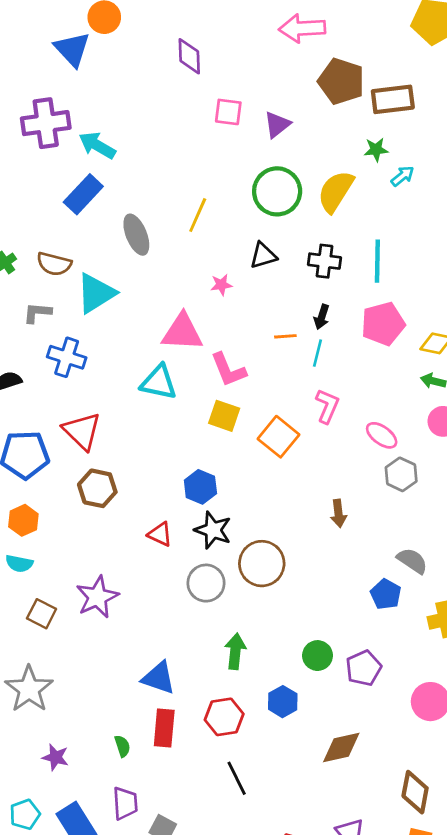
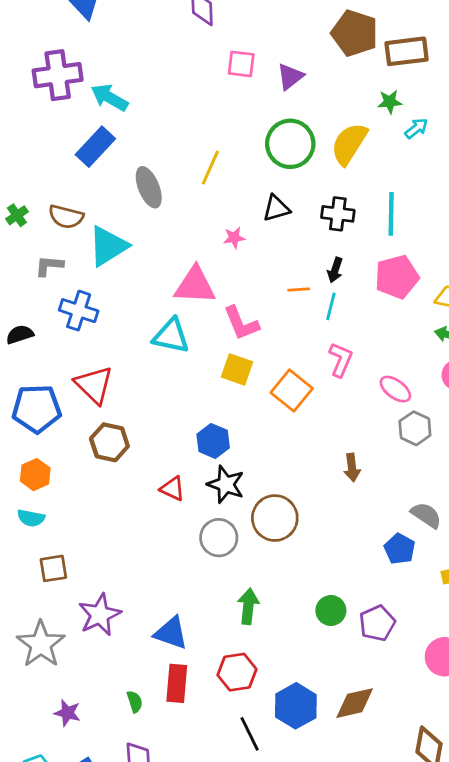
purple star: (97, 597) -> (100, 615), moved
brown square: (42, 614) -> (53, 568), turned -36
blue hexagon: (283, 702) -> (296, 706), moved, size x1.4

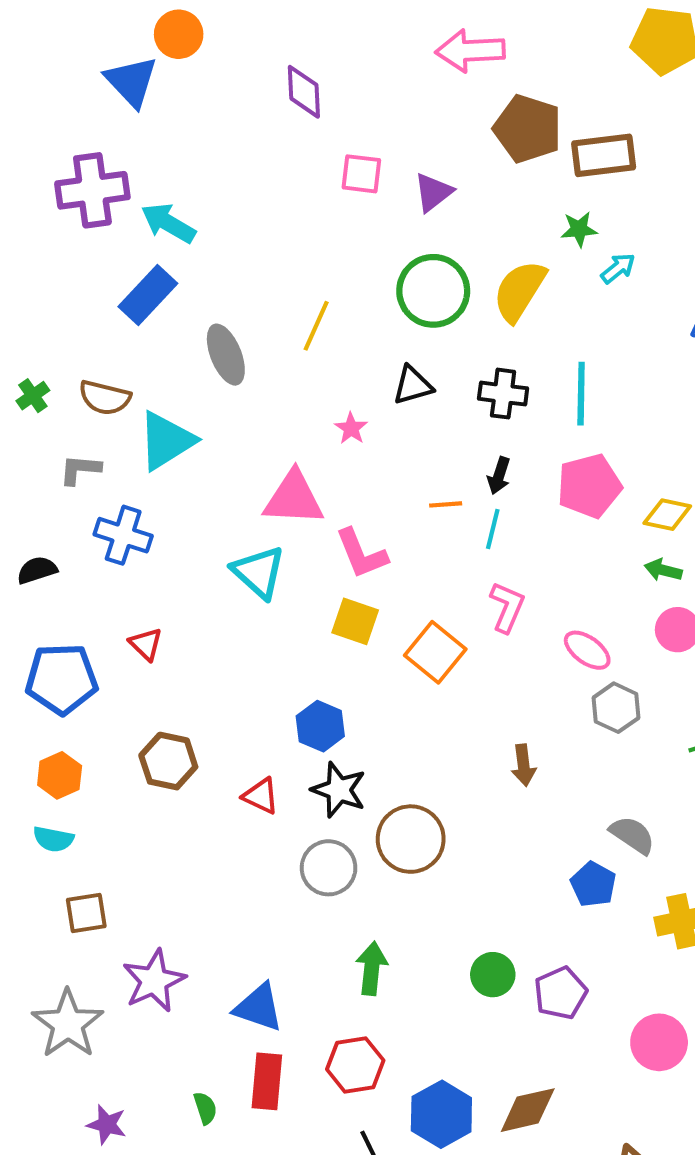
pink star: (234, 238) -> (351, 428), turned -30
cyan triangle: (171, 336) -> (259, 572), turned 30
red triangle: (94, 385) -> (146, 644), size x0.6
brown hexagon: (109, 442) -> (168, 761), moved

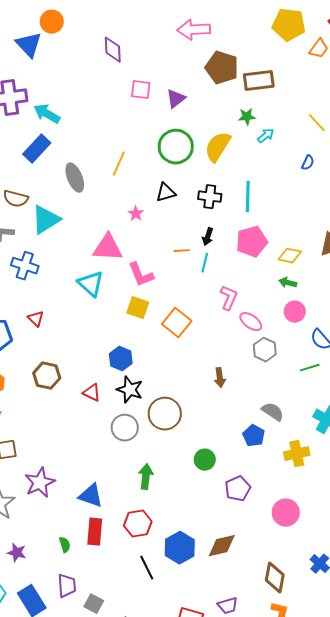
pink L-shape: (507, 607) -> (229, 298), moved
green circle: (493, 975) -> (205, 460), moved

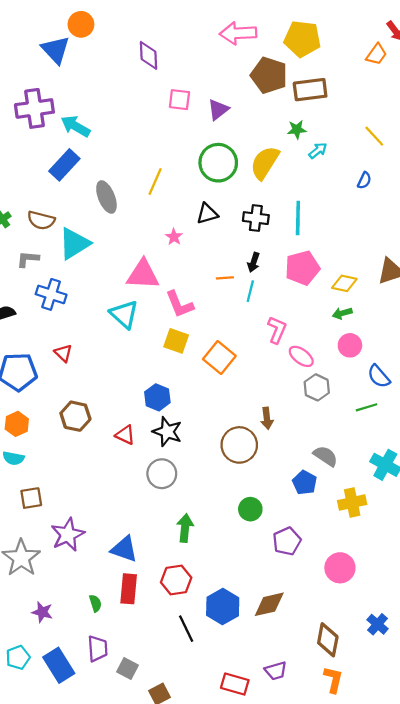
yellow pentagon: (289, 25) -> (302, 39), moved
green arrow: (288, 283) -> (342, 313), turned -30
brown circle: (165, 414) -> (239, 445), moved

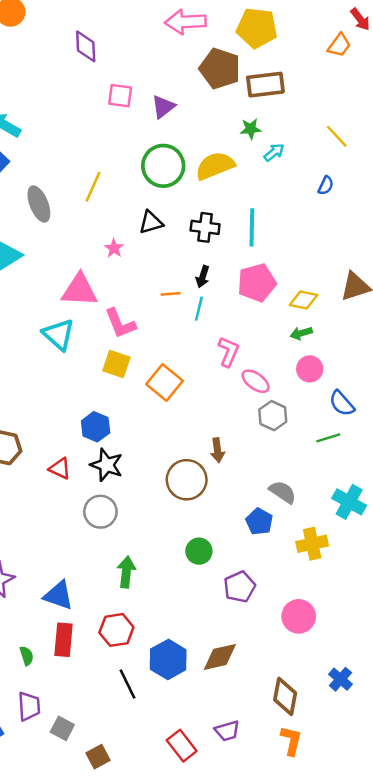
yellow semicircle: (265, 163) -> (215, 166), turned 36
red rectangle: (235, 684) -> (182, 746), turned 36

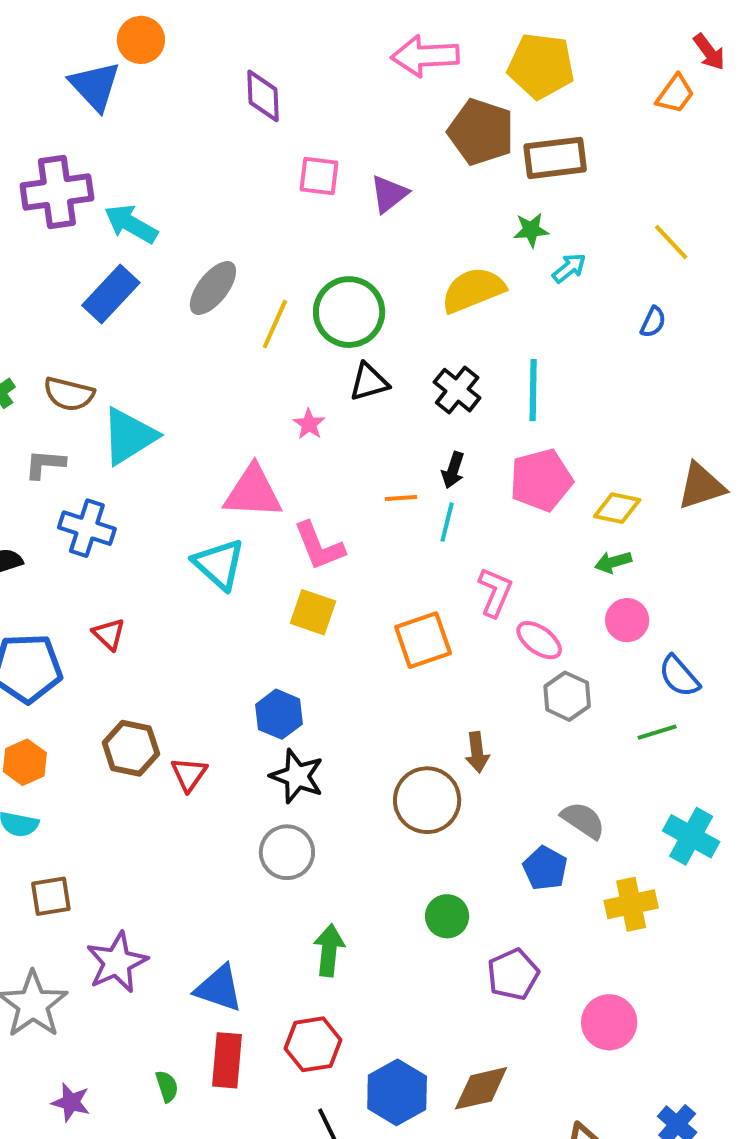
green circle: (163, 166) -> (349, 312), moved
gray ellipse: (39, 204) -> (213, 288), moved, turned 60
black cross: (205, 227) -> (457, 390), turned 32
orange square: (164, 382) -> (423, 640), moved, turned 32
red triangle: (60, 469) -> (189, 774), moved, turned 40

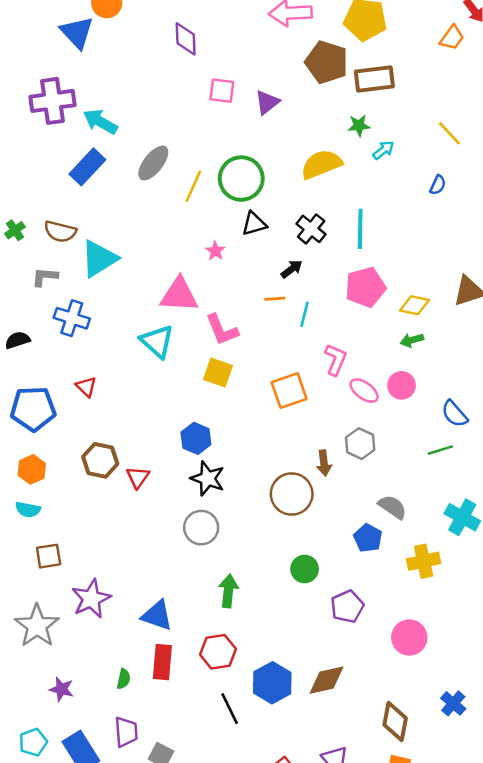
black arrow: (453, 470) -> (292, 269), moved, turned -145
pink circle: (627, 620) -> (402, 385), moved
gray hexagon: (567, 696) -> (360, 444), moved
green semicircle: (167, 1086) -> (124, 679), turned 30

